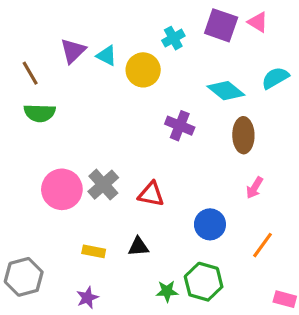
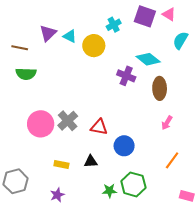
brown line: (30, 73) -> (20, 48), turned -49
cyan semicircle: (275, 78) -> (180, 40), moved, turned -30
purple cross: (180, 126) -> (126, 76), moved
blue circle: (210, 224) -> (124, 146), moved

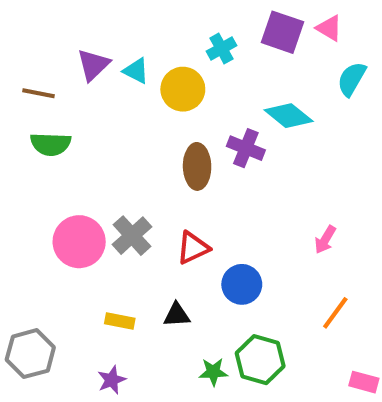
brown ellipse: (160, 88) -> (197, 166), moved
red triangle: (99, 127) -> (193, 248), turned -36

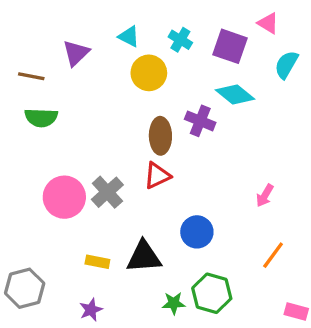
purple square: (282, 32) -> (230, 46), moved
cyan cross: (221, 48) -> (180, 40), turned -30
cyan triangle: (136, 71) -> (129, 36), moved
red triangle: (193, 248) -> (157, 176), moved
black triangle: (177, 315) -> (144, 257), size x1.6

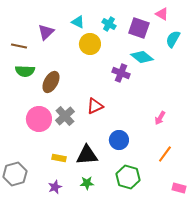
brown ellipse: (160, 136) -> (51, 82), moved, turned 30
green star: (174, 303) -> (87, 183), moved

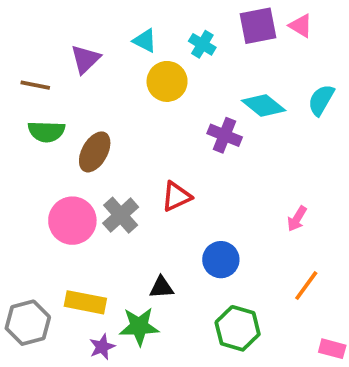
purple square: (139, 28) -> (258, 26), moved, turned -30
cyan semicircle: (173, 39) -> (321, 100), moved
black triangle: (87, 155) -> (161, 287), size x0.6
yellow rectangle: (59, 158) -> (85, 302), moved, size x1.5
green star: (87, 183) -> (139, 326), moved, size x1.5

